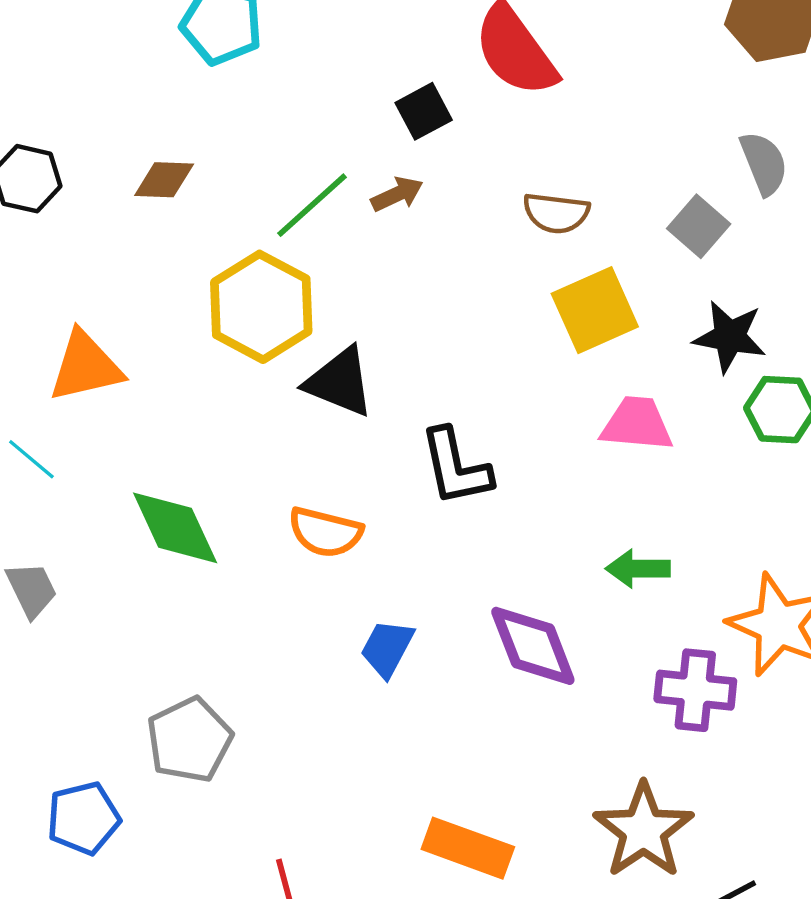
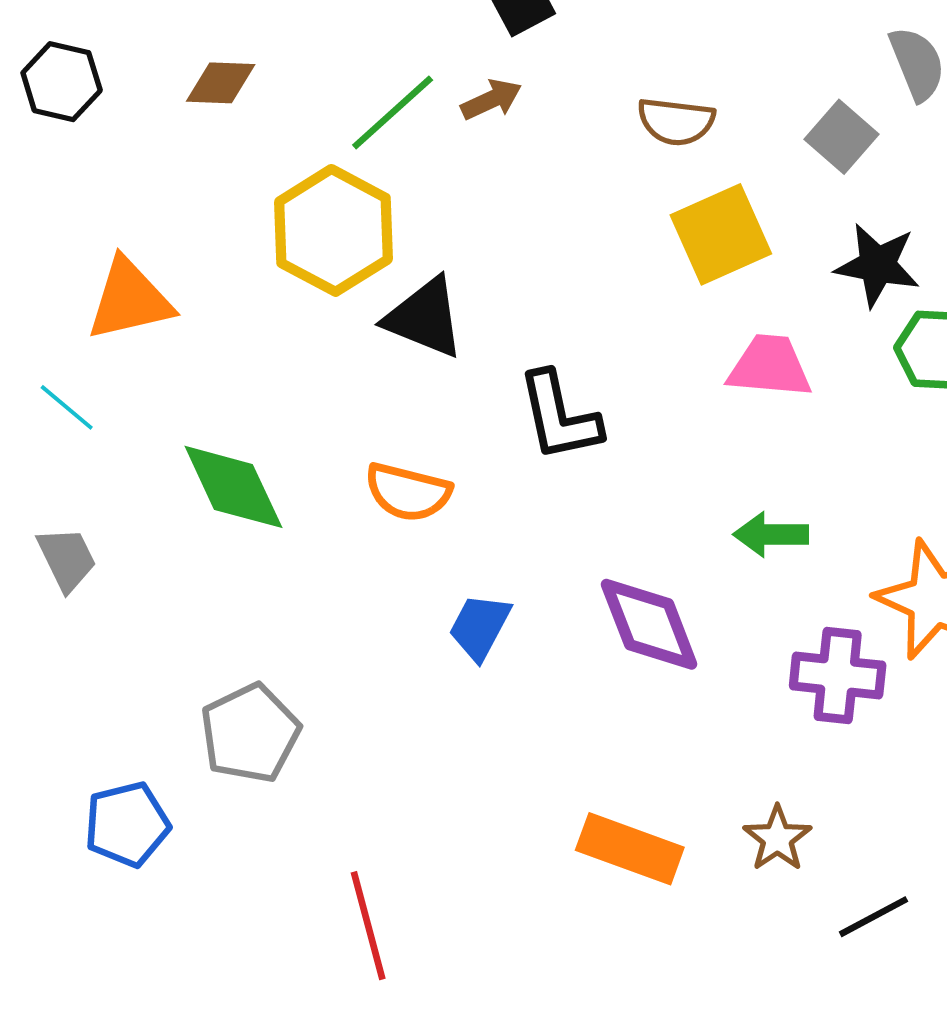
brown star: (643, 830) -> (777, 838), size x0.6
orange rectangle: (468, 848) -> (630, 849), moved

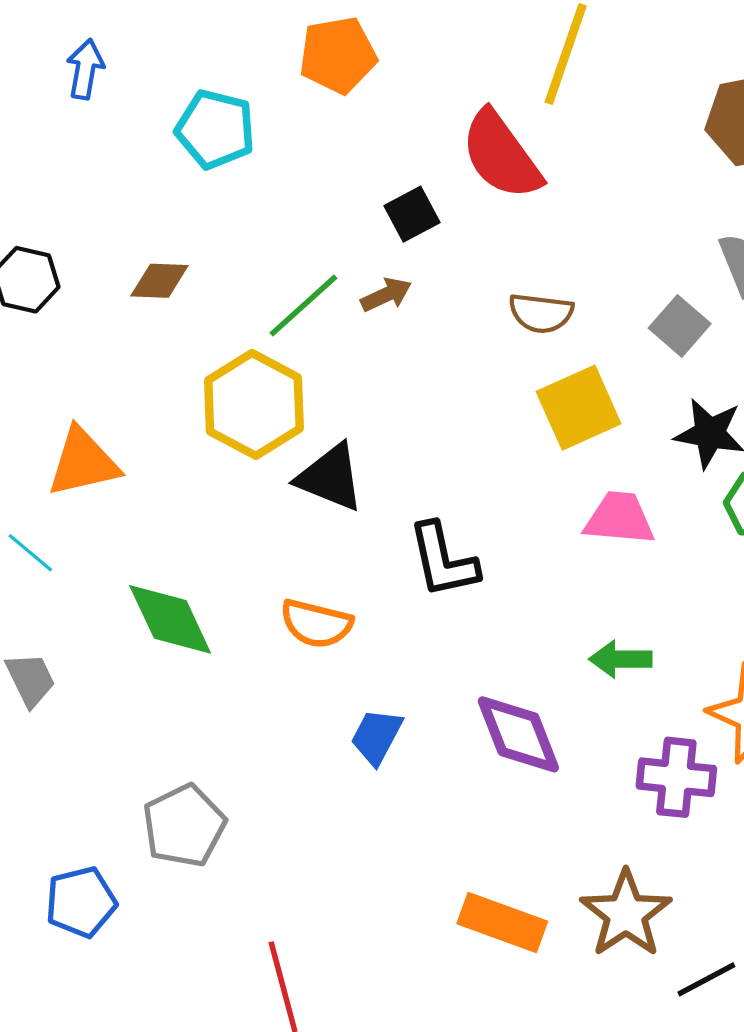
brown star: (777, 838) -> (626, 914), size x1.6

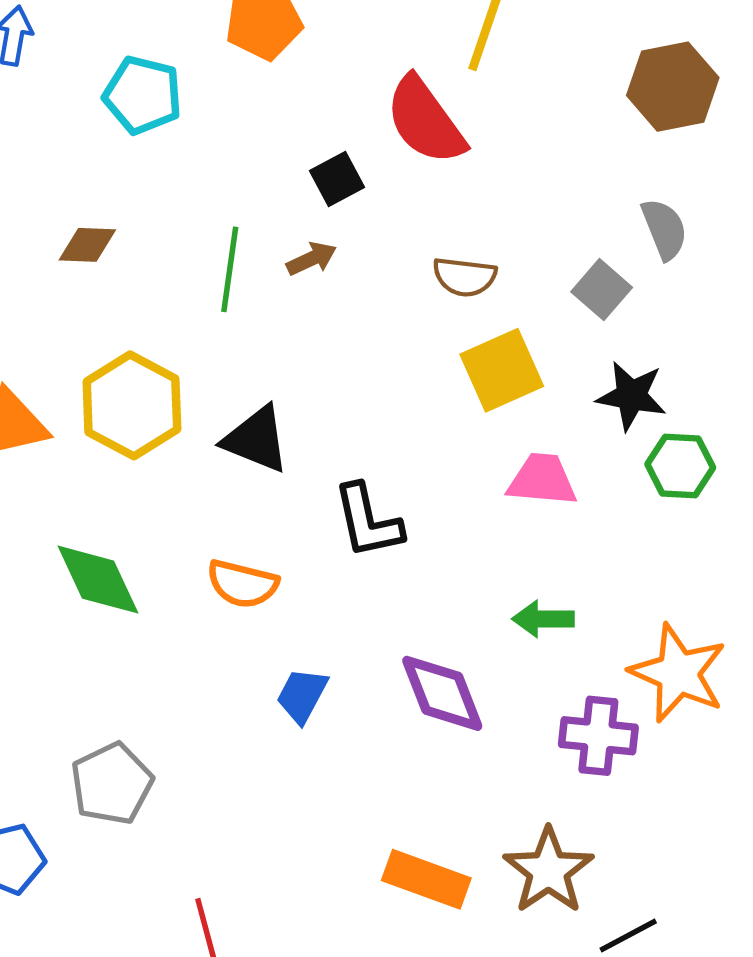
green line: (303, 306) -> (230, 269), turned -40
yellow hexagon: (254, 404) -> (132, 405), moved

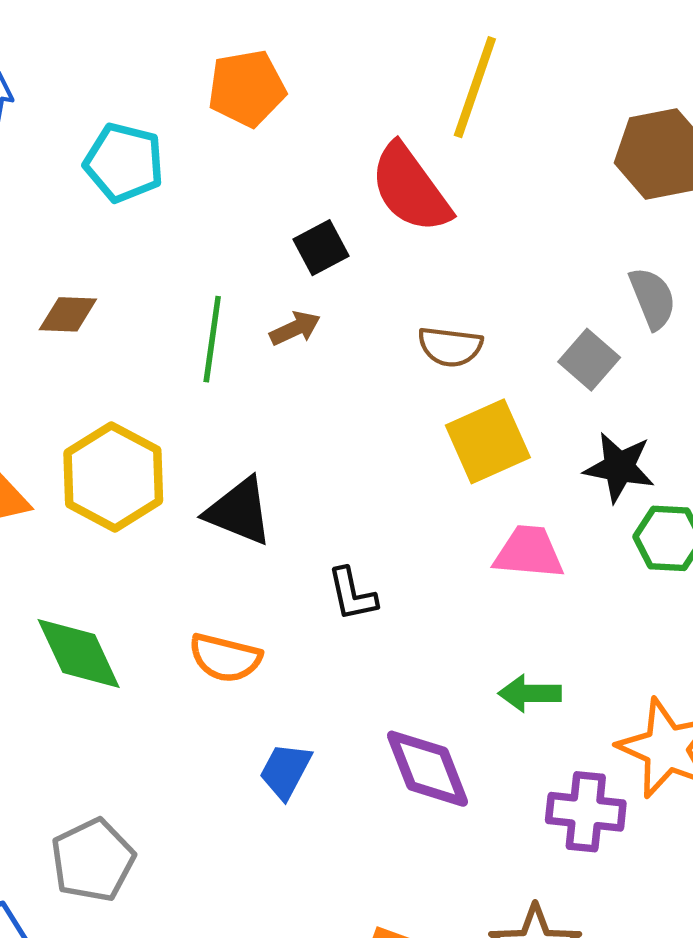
black L-shape: (368, 521) -> (352, 594), size x0.7

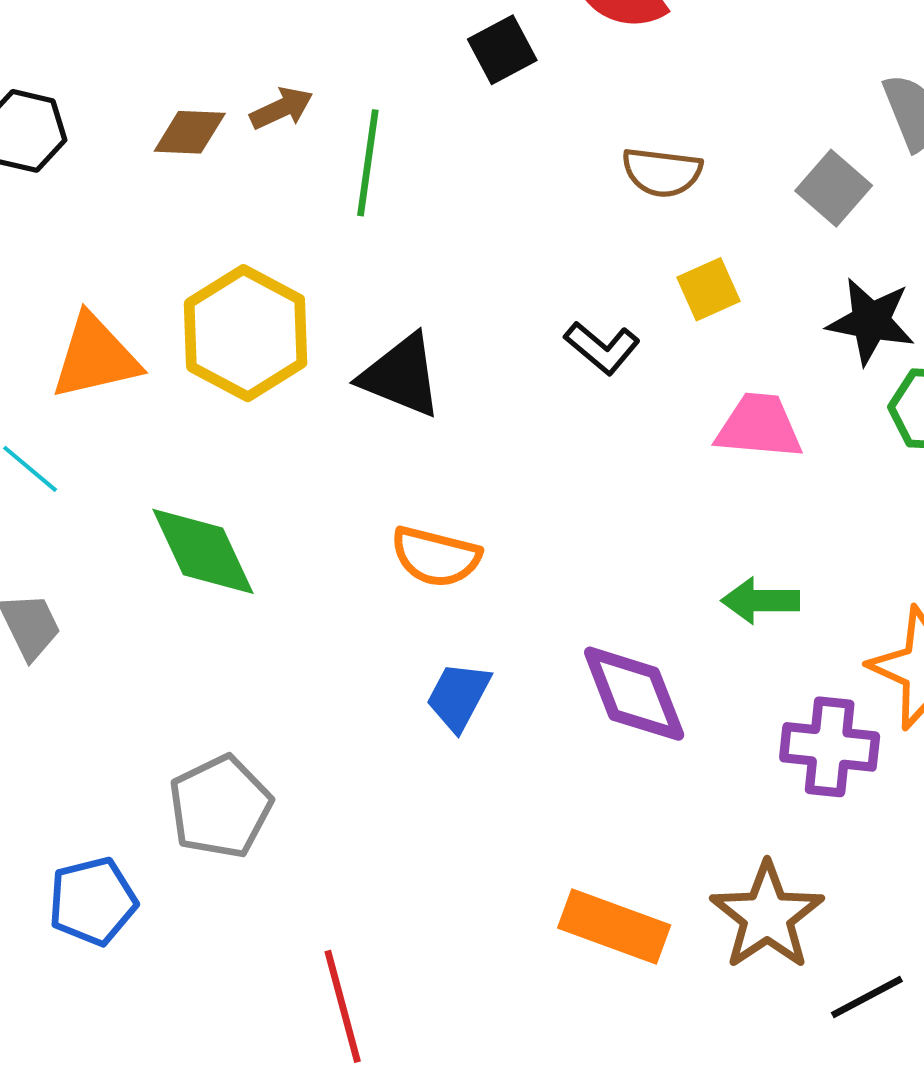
brown arrow: (295, 328) -> (281, 108), moved
yellow square: (488, 441) -> (709, 289), size x0.6
black L-shape: (352, 594) -> (602, 348), moved, turned -38
orange semicircle: (225, 658) -> (436, 557), moved

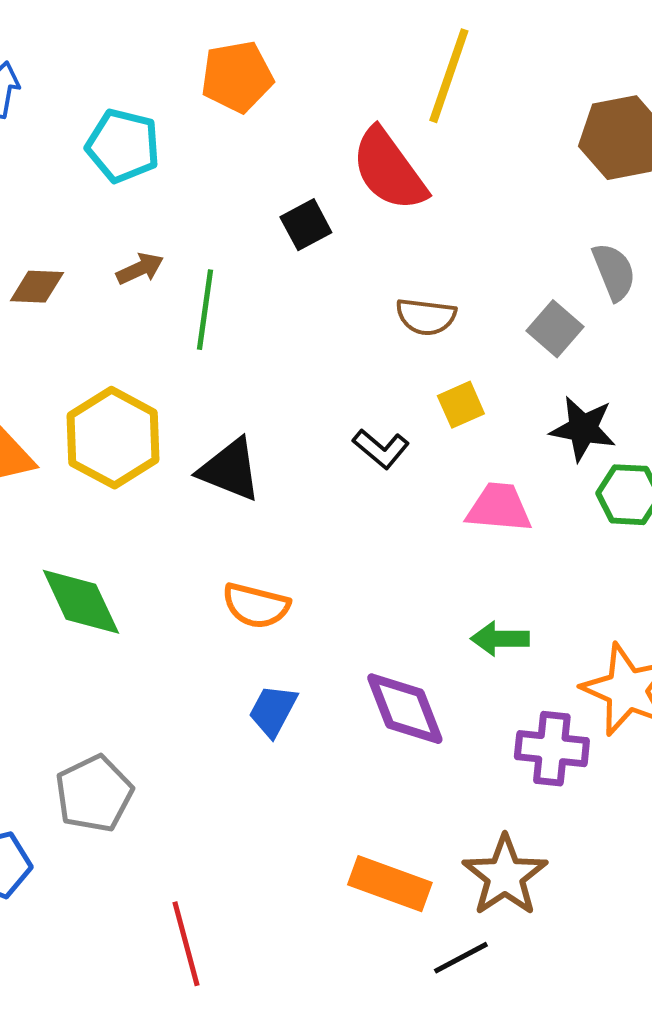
brown diamond: (190, 132) -> (37, 287), moved
black line: (867, 997) -> (461, 958), moved

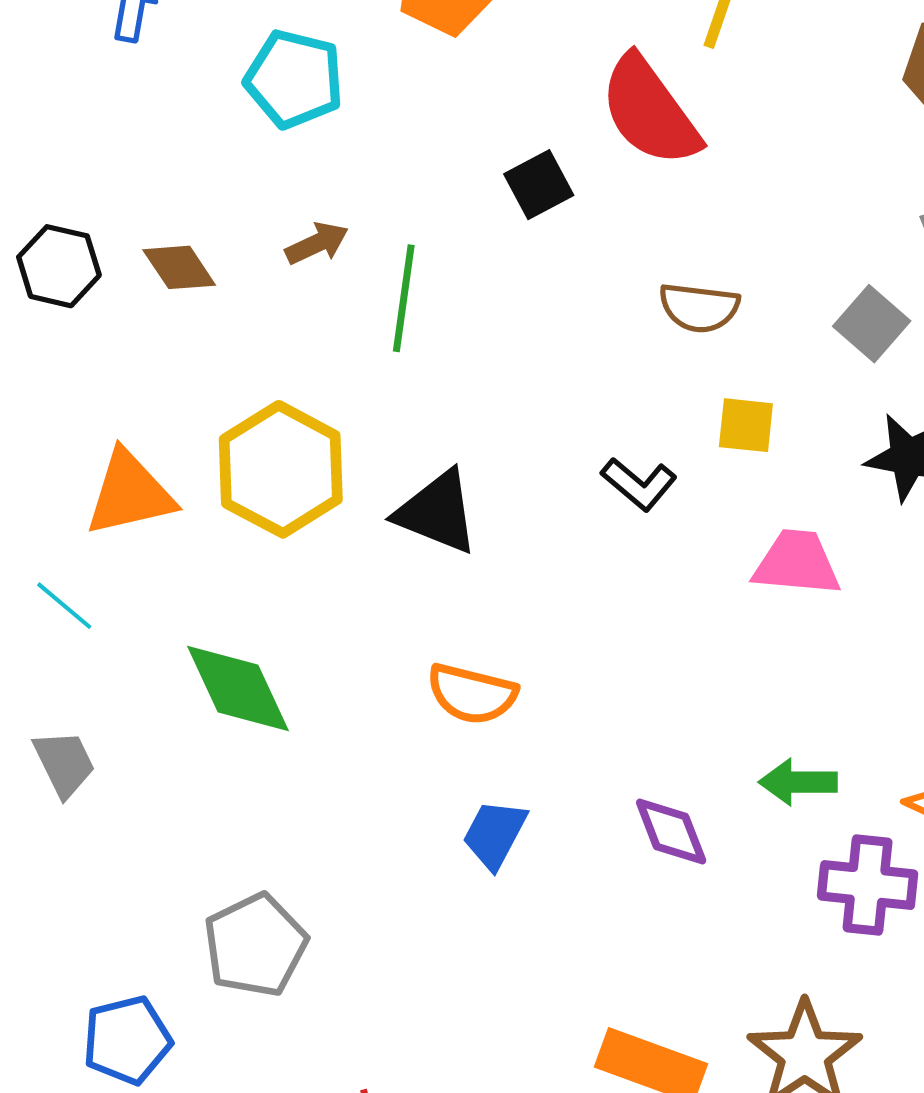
brown diamond: (37, 287) -> (179, 267), turned 54
yellow square: (461, 405) -> (746, 425), turned 30
green arrow: (500, 639) -> (798, 782), moved
purple diamond: (405, 709) -> (671, 832), size x0.7

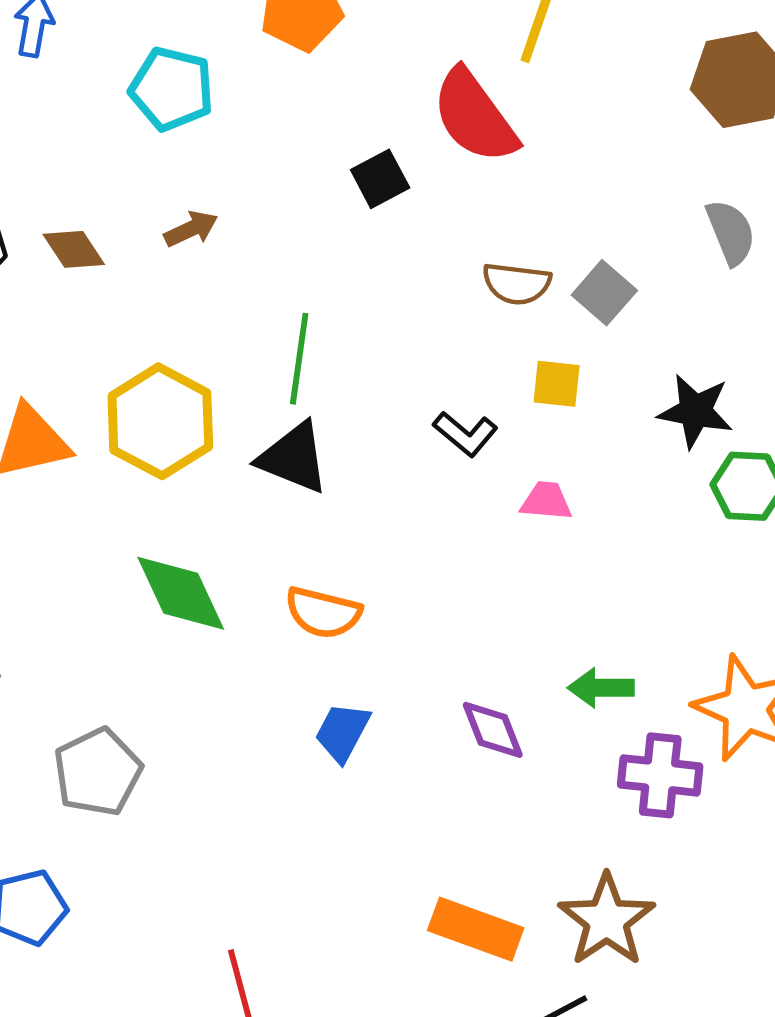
green line: (404, 298) -> (299, 359), moved
gray square: (872, 324) -> (604, 293), moved
pink trapezoid: (797, 563) -> (546, 501), moved, size x0.7
green diamond: (238, 689) -> (181, 593), moved
gray pentagon: (255, 945) -> (98, 772), moved

